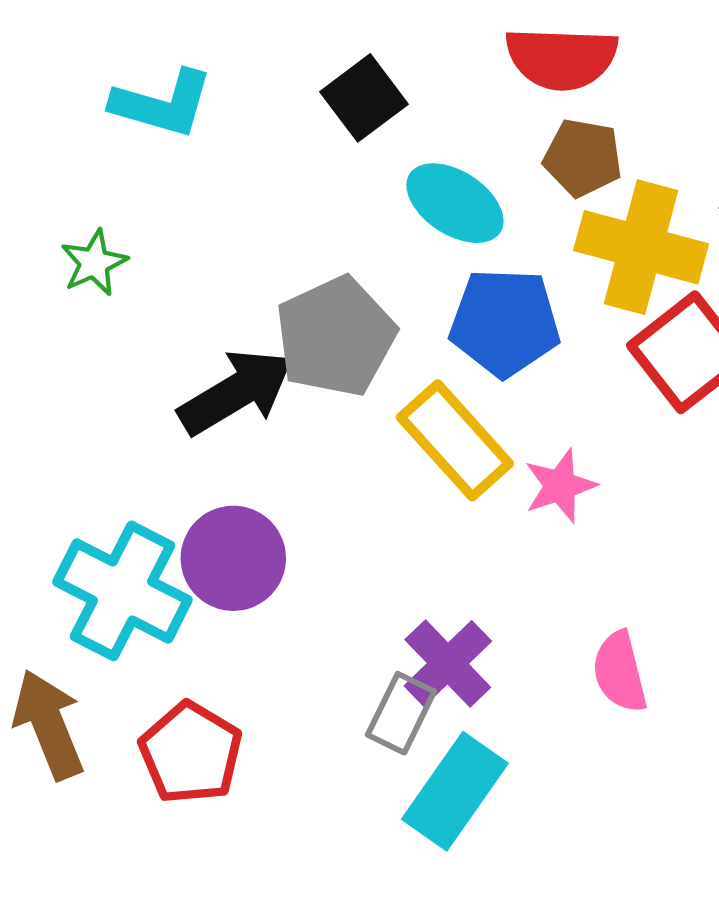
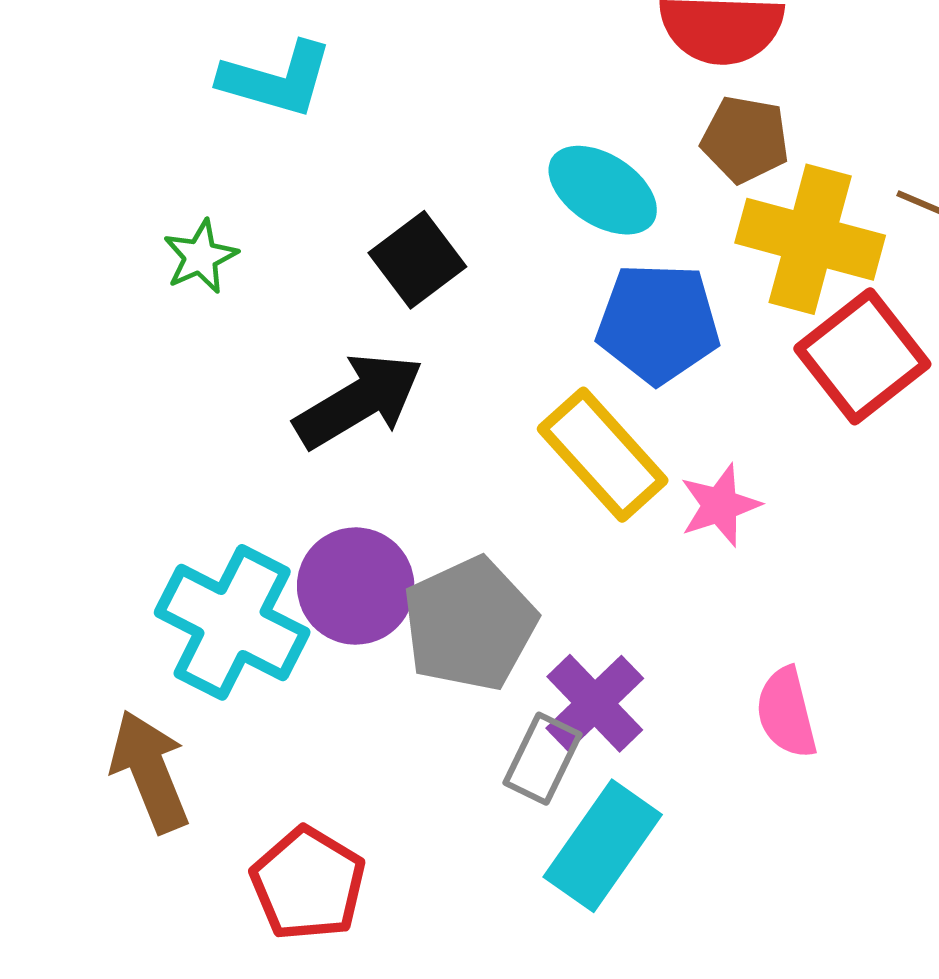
black square: (364, 98) -> (417, 260), moved
gray pentagon: (336, 337) -> (470, 624), moved
red pentagon: (191, 753) -> (308, 884), moved

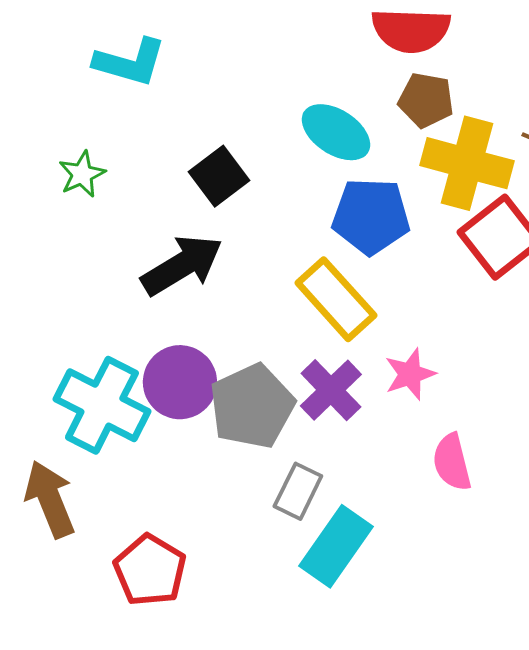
pink star: (720, 505) -> (410, 374), moved
purple cross: (595, 703) -> (331, 390), moved

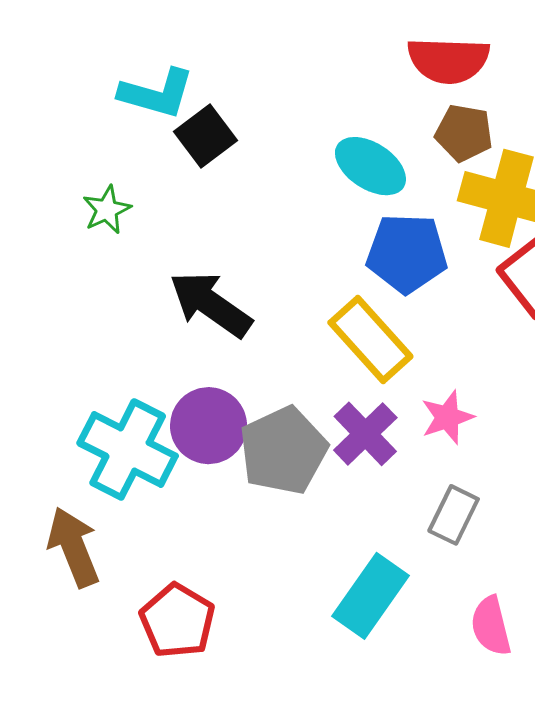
black square: (219, 176) -> (205, 136), moved
black arrow: (182, 265) -> (211, 304), turned -114
pink semicircle: (452, 462) -> (491, 626), moved
gray rectangle: (298, 491) -> (454, 515), moved

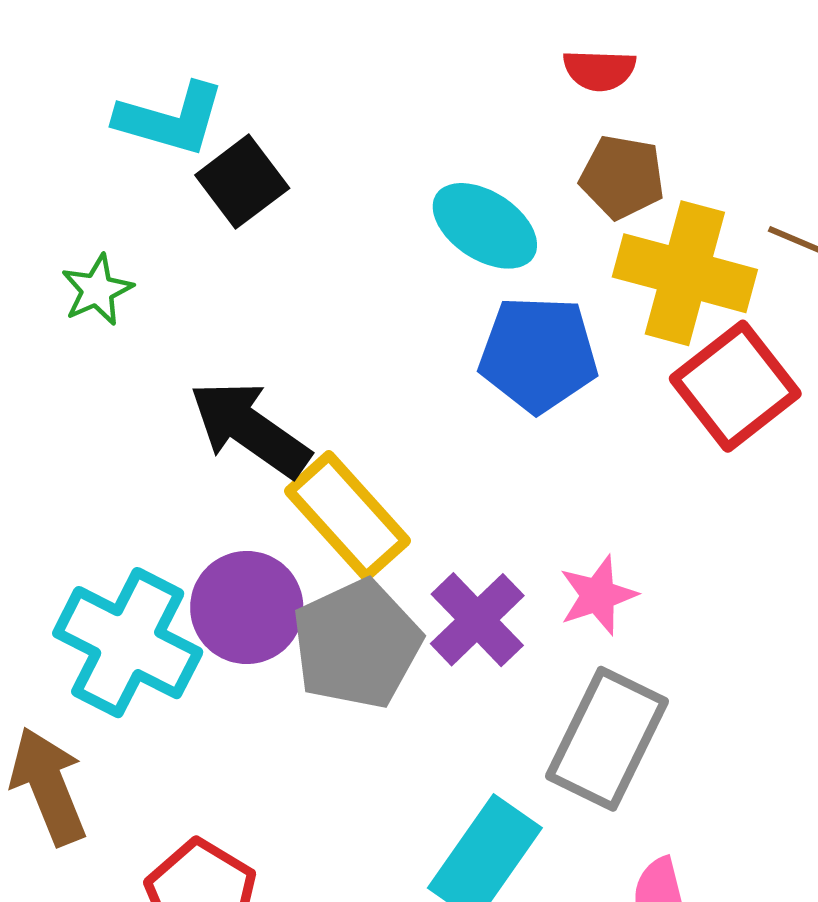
red semicircle: (448, 60) -> (599, 70), size x0.6
yellow rectangle: (370, 339) -> (347, 516), moved
gray rectangle: (454, 515) -> (607, 739), size x1.6

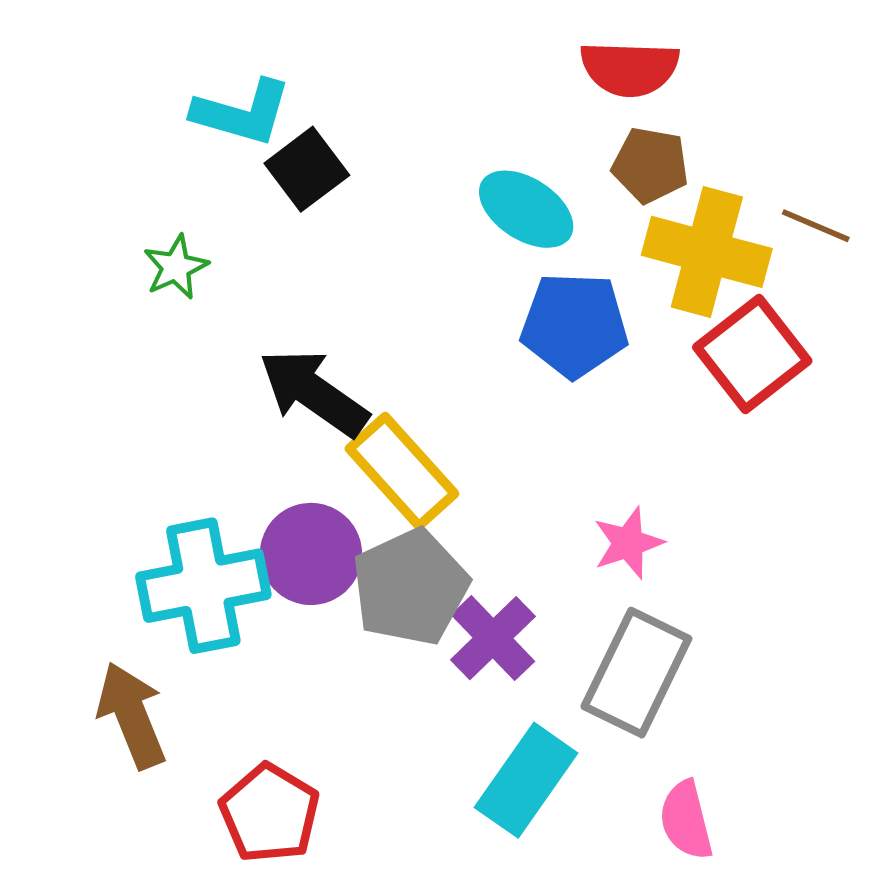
red semicircle: (599, 70) -> (630, 68), size x1.5
purple cross: (477, 620) -> (493, 638), moved
cyan cross: (128, 643) -> (203, 586), turned -38

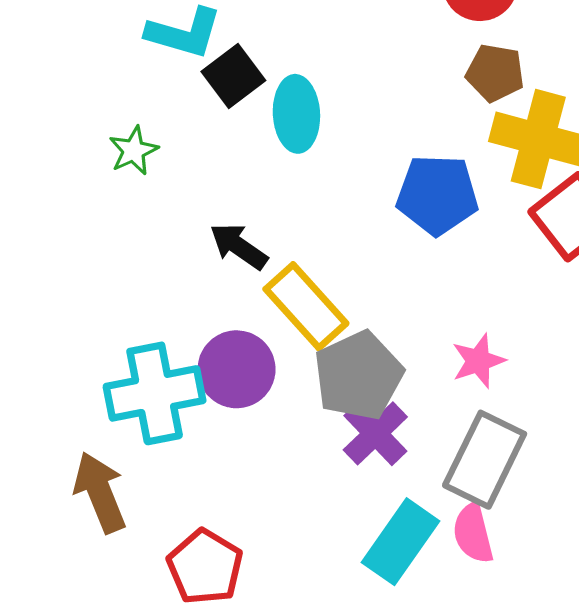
cyan ellipse: (526, 209) -> (296, 114), moved, turned 54
black arrow: (314, 393) -> (239, 246), size x0.7
gray pentagon: (410, 587) -> (358, 376), moved
pink semicircle: (686, 820) -> (473, 533), moved

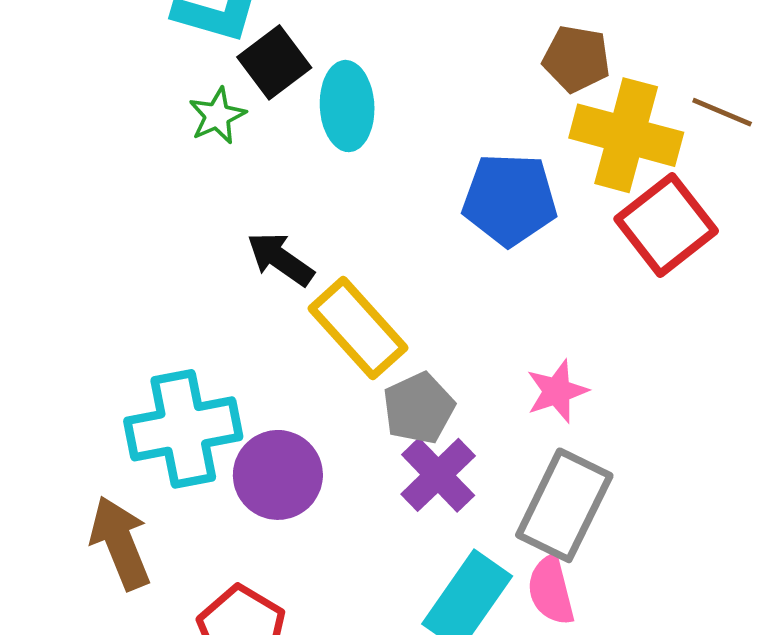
green star: (134, 151) -> (217, 116), moved
purple circle: (237, 369) -> (278, 475), moved
gray pentagon: (358, 376) -> (419, 408), size x0.7

